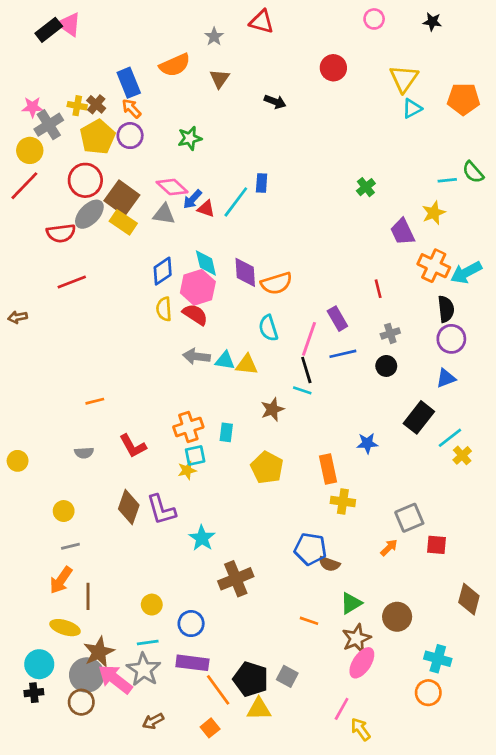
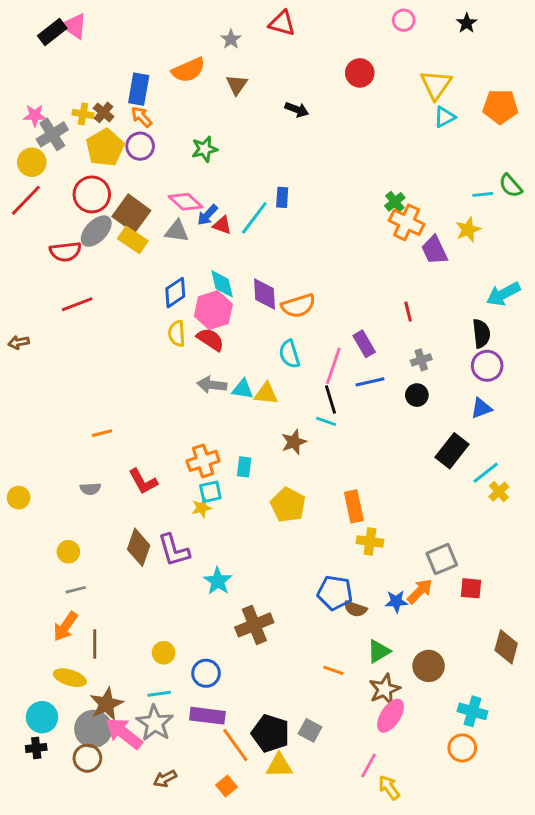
black star: (432, 22) -> (467, 23), turned 30
blue rectangle: (129, 83) -> (139, 89), turned 32
orange cross: (434, 266) -> (407, 222), moved
blue star: (367, 443) -> (396, 602), moved
orange arrow: (389, 548) -> (420, 591), size x1.4

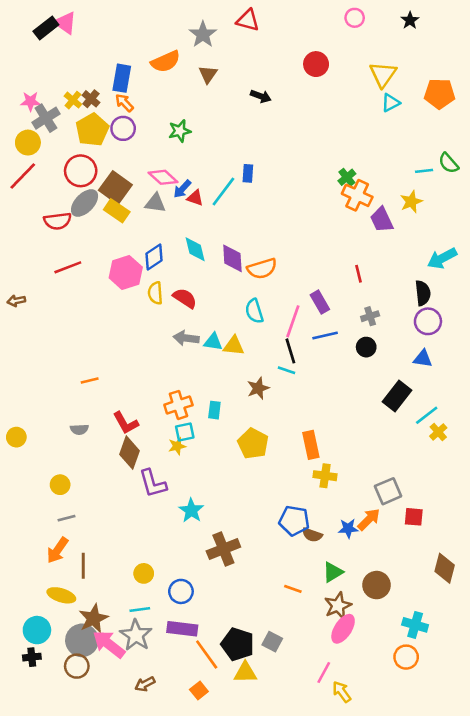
gray star: (231, 39) -> (203, 34), size x1.5
yellow cross: (83, 114) -> (73, 100), turned 30
pink hexagon: (213, 310) -> (126, 272), moved
blue triangle: (481, 408) -> (423, 359), turned 30
brown diamond: (139, 547) -> (130, 453), moved

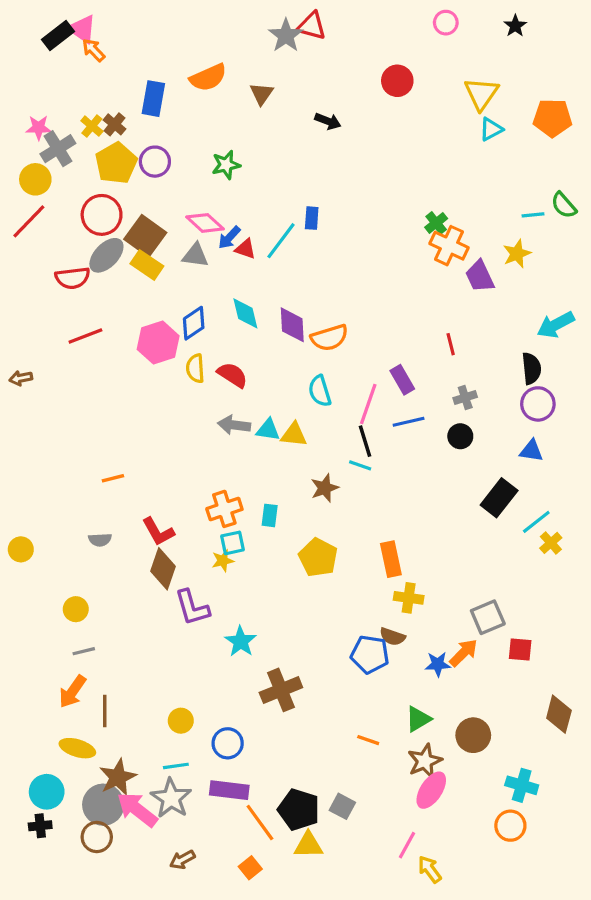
gray star: (203, 34) -> (286, 36), moved
orange arrow: (124, 103) -> (94, 50), moved
brown semicircle: (312, 535) -> (392, 637), moved

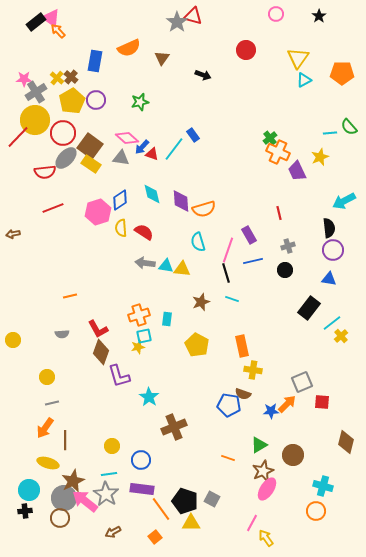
yellow circle: (35, 179) -> (35, 120), moved, size x1.5
blue rectangle: (312, 218) -> (193, 135), turned -40
cyan line: (360, 465) -> (232, 299), moved

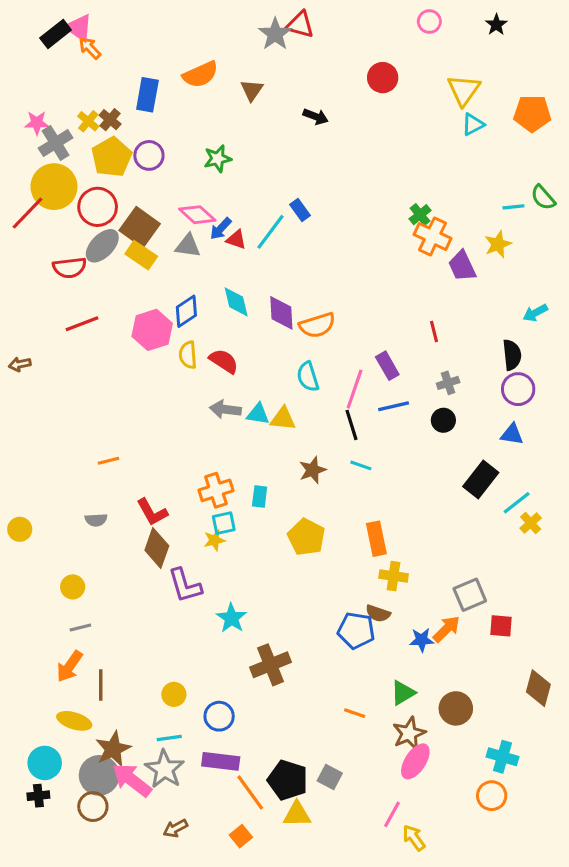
cyan arrow: (344, 201) -> (535, 313), size x0.7

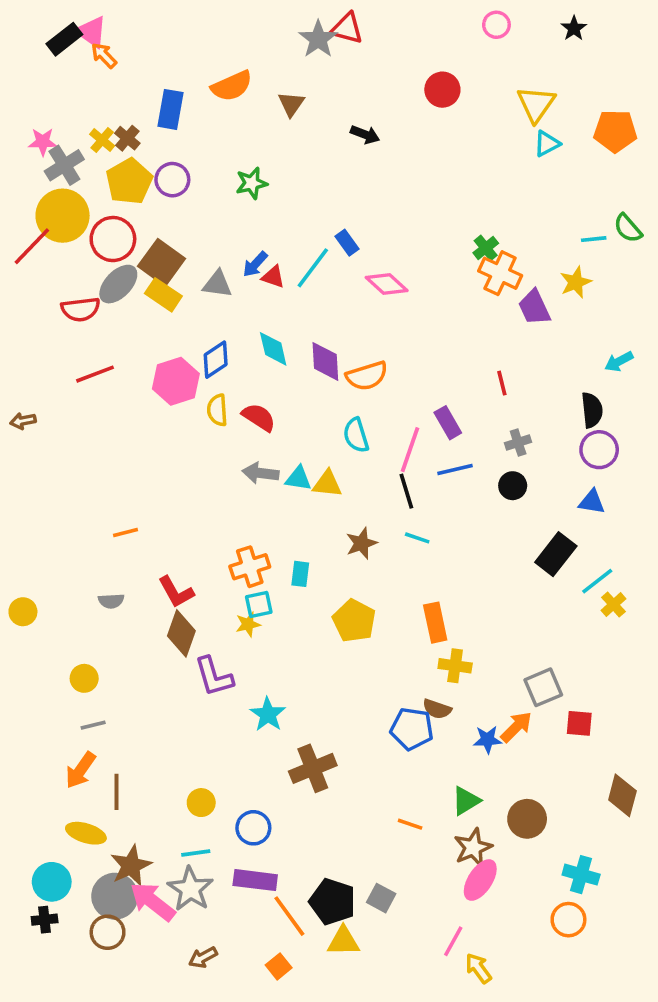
pink diamond: (197, 215) -> (387, 284), moved

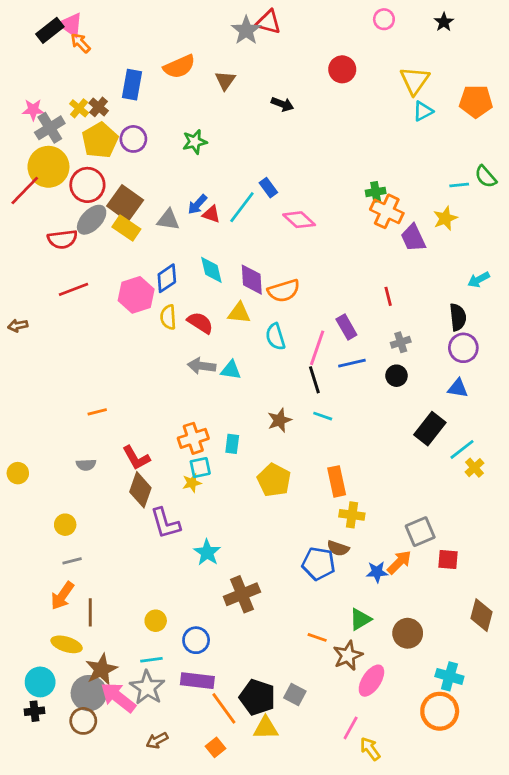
green cross: (486, 248) -> (376, 192), turned 30
yellow triangle: (327, 484) -> (239, 313), moved
brown star: (473, 848) -> (348, 656), moved
orange circle: (568, 920) -> (440, 711), size x1.4

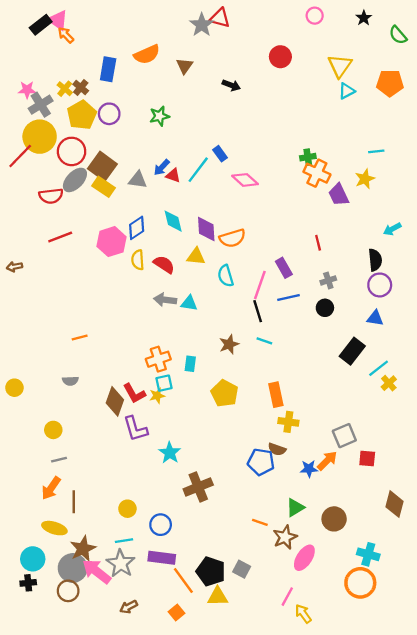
green semicircle: (486, 177) -> (398, 35), moved
red L-shape: (136, 458) -> (134, 393), moved

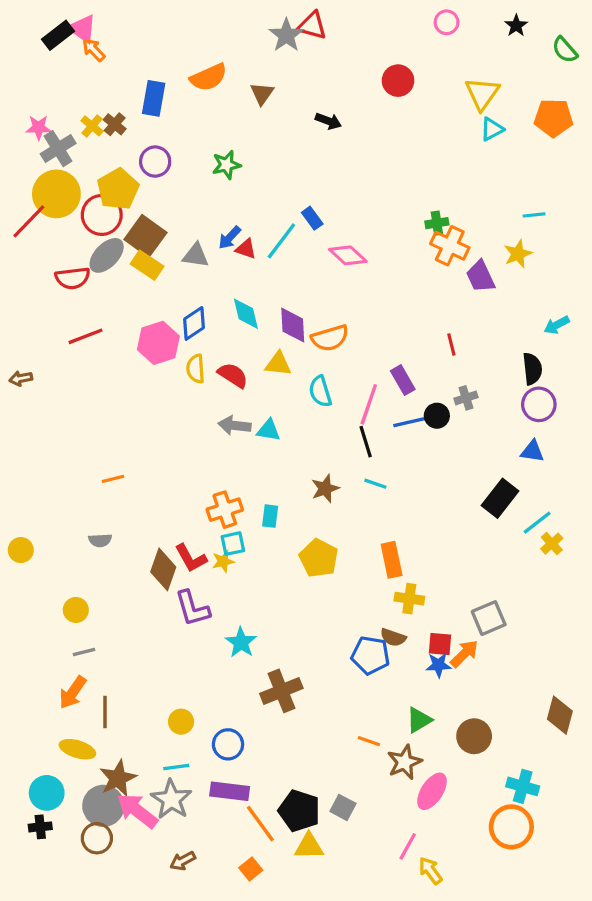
yellow pentagon: (82, 115) -> (118, 189), moved
black circle: (325, 308) -> (437, 416), moved
red square: (367, 458) -> (440, 644), moved

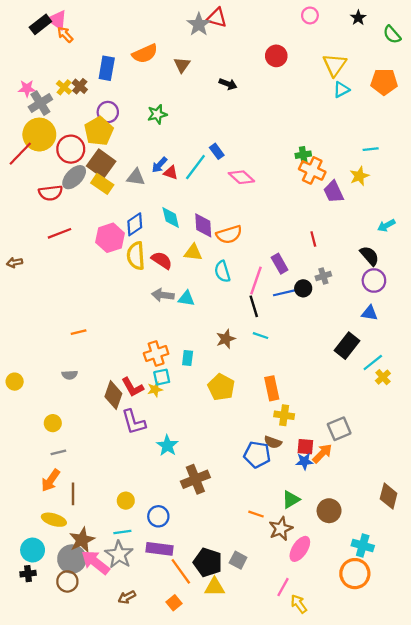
yellow pentagon: (118, 189) -> (99, 131), moved
yellow semicircle: (196, 369) -> (136, 256), size x1.4
black semicircle: (532, 369) -> (369, 256), turned -35

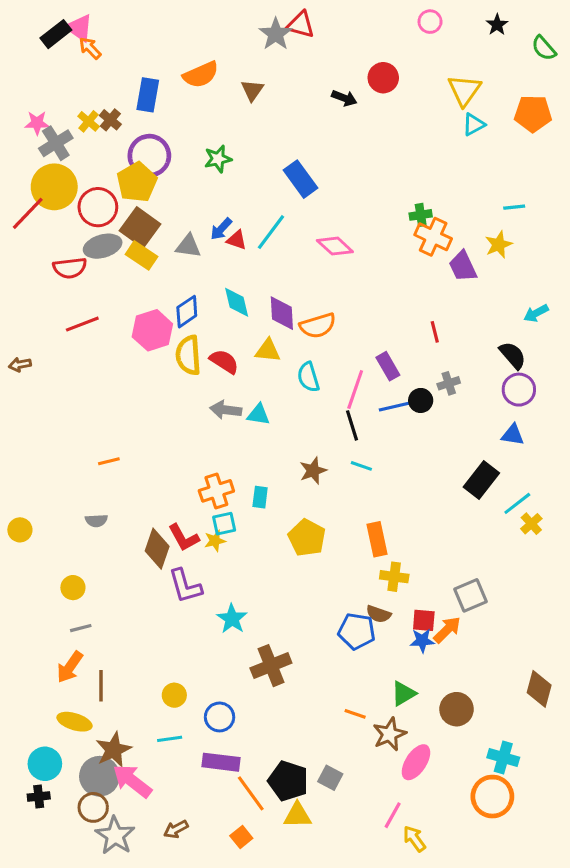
black arrow: (228, 84) -> (344, 98), moved
purple circle: (108, 112) -> (149, 156), size x1.4
blue rectangle: (217, 151) -> (301, 179), moved, size x1.6
gray ellipse: (74, 177) -> (103, 246), turned 30
gray star: (119, 555) -> (115, 835), moved

